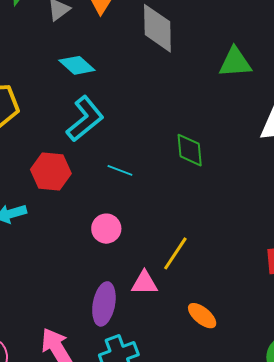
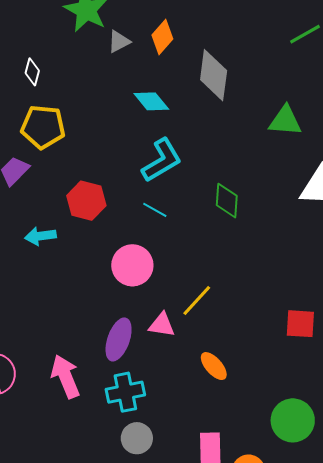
cyan diamond: (77, 65) -> (151, 101), moved
cyan L-shape: (85, 119) -> (162, 160), moved
pink circle: (106, 229) -> (132, 265), size x1.4

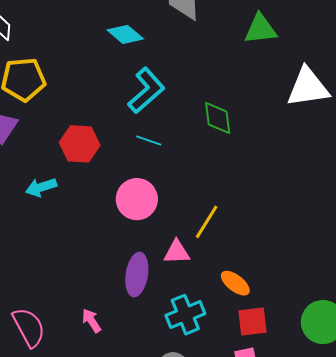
red square: (300, 324) -> (252, 322), moved
pink arrow: (65, 376) -> (91, 321), size x0.6
cyan cross: (125, 392) -> (185, 315), moved

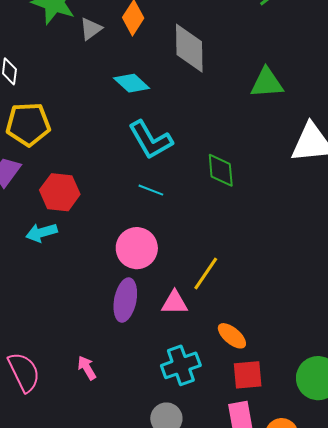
cyan L-shape: (146, 90) -> (150, 140), turned 99
red hexagon: (80, 144) -> (60, 192), moved
purple ellipse: (137, 275) -> (125, 300), moved

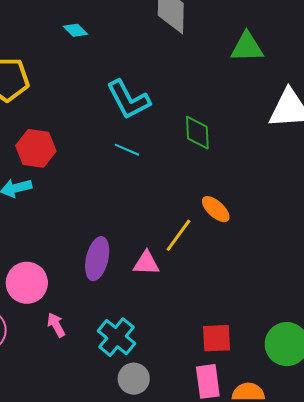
cyan diamond: (132, 83) -> (75, 30), moved, size x0.7
pink circle: (137, 248) -> (27, 283), moved
orange ellipse: (232, 336) -> (216, 209), moved
cyan cross: (181, 365) -> (116, 337), moved, turned -33

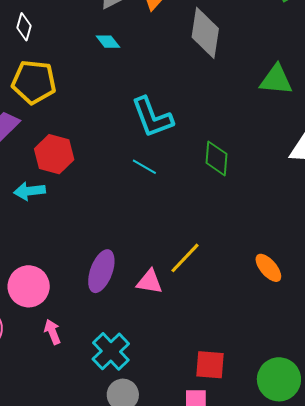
orange ellipse: (216, 209) -> (268, 268), moved

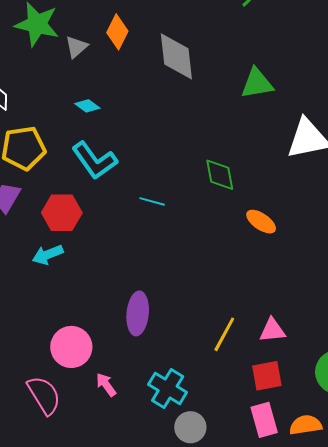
cyan diamond: (108, 42) -> (87, 106), moved
cyan L-shape: (152, 117) -> (95, 160), moved
yellow line: (185, 258) -> (224, 334), moved
orange ellipse: (268, 268) -> (261, 222), moved
pink triangle: (150, 282) -> (272, 330), moved

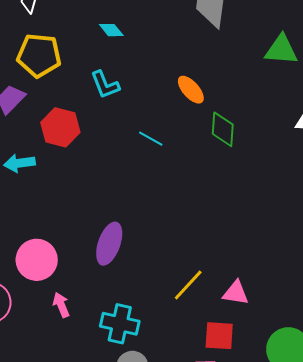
cyan L-shape: (95, 160) -> (105, 85), size x0.7
orange ellipse: (261, 222) -> (191, 90), moved
cyan arrow: (48, 255) -> (19, 163), moved
cyan cross: (168, 388) -> (120, 324), turned -33

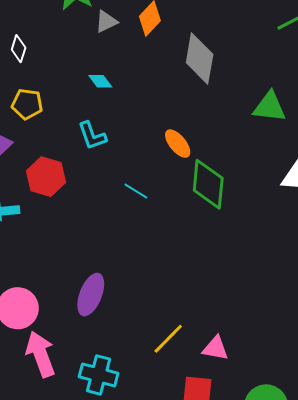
yellow pentagon: (39, 55) -> (27, 104), size x0.7
green diamond: (223, 129) -> (208, 184), size x1.4
pink arrow: (61, 305) -> (41, 354), size x1.8

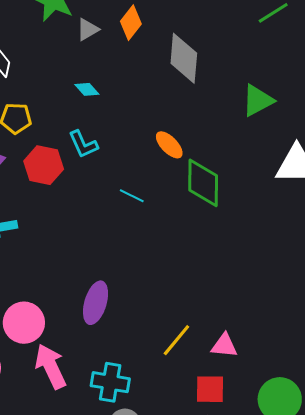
green triangle: (270, 107) -> (258, 100), turned -30
red hexagon: (46, 177) -> (44, 165), moved

